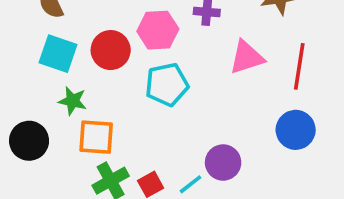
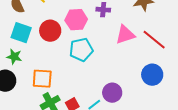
red line: (299, 66) -> (154, 40), turned -60
green star: (73, 101) -> (14, 57), moved

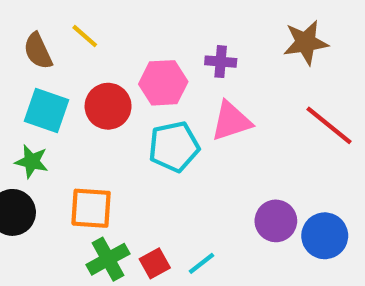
pink triangle: (125, 35) -> (231, 121), moved
blue circle: (152, 75) -> (325, 236), moved
purple circle: (112, 93) -> (276, 221), moved

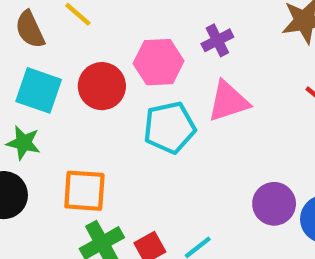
purple cross: (221, 62) -> (217, 40), turned -32

